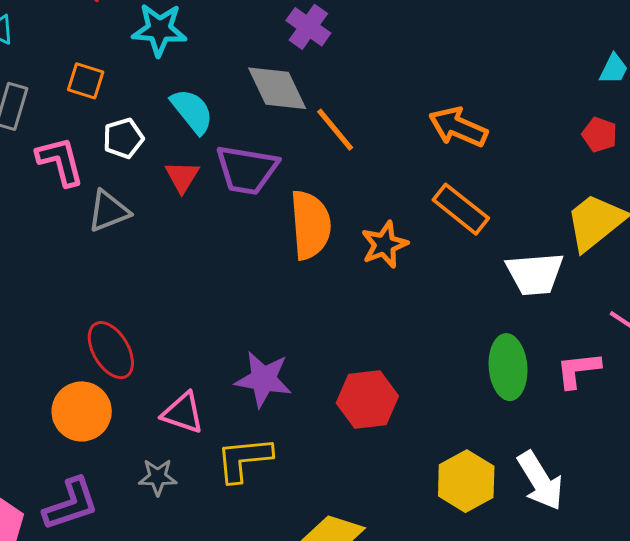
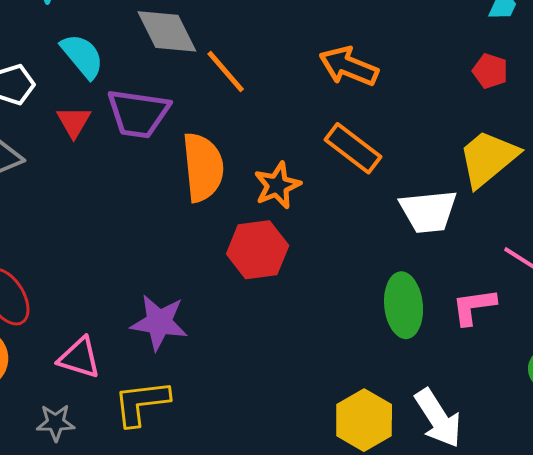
red hexagon: (367, 399) -> (258, 250), moved

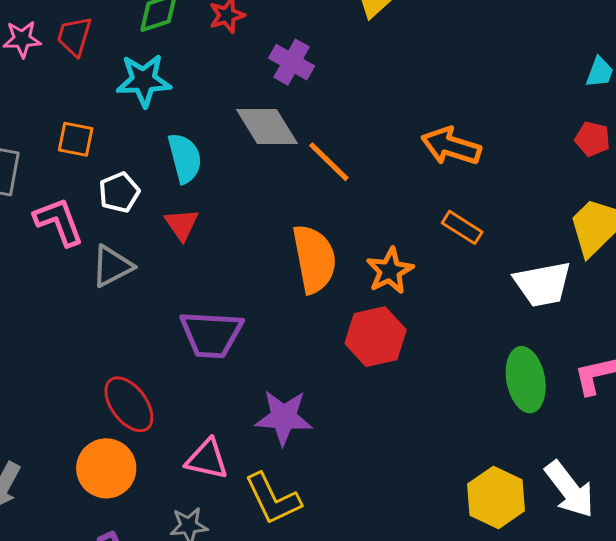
cyan semicircle: (82, 56) -> (185, 158), turned 30
purple trapezoid: (138, 113) -> (211, 334), moved
orange rectangle: (353, 148) -> (462, 227), size x0.7
yellow L-shape: (141, 403) -> (273, 499), turned -104

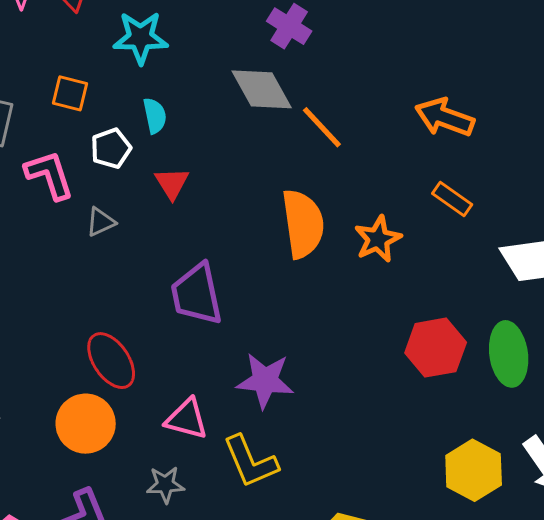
cyan semicircle: (185, 158) -> (155, 116), moved, size x0.7
gray triangle: (112, 266) -> (101, 222), size x0.7
purple trapezoid: (211, 334) -> (197, 294), turned 72
red hexagon: (376, 337) -> (436, 348), moved

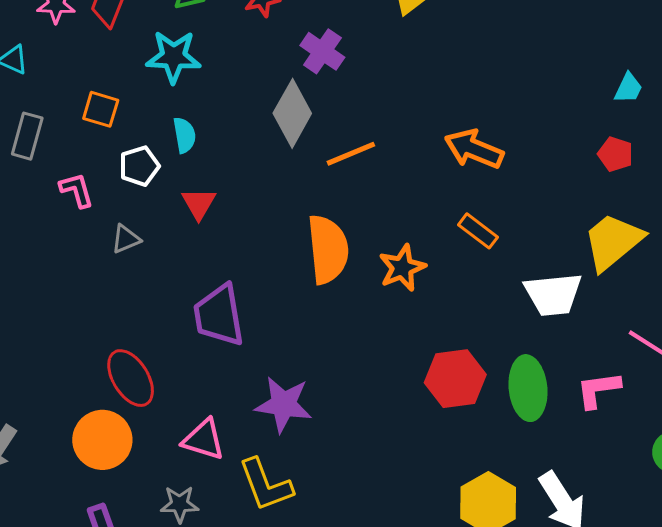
gray diamond: (262, 89) -> (292, 113), turned 56
orange line: (322, 127) -> (351, 154), turned -72
pink L-shape: (49, 175) -> (77, 190), size x0.7

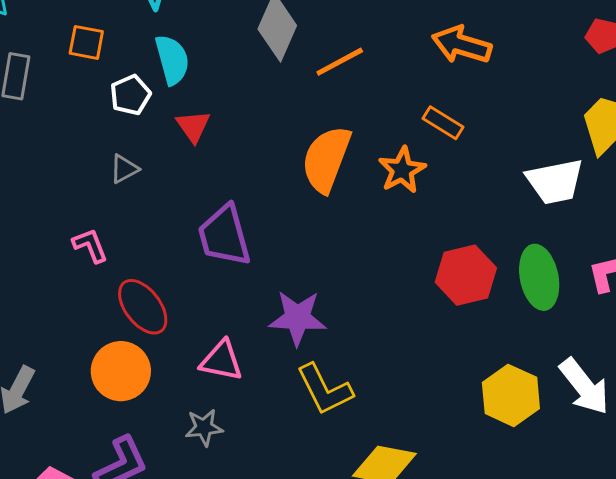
cyan semicircle: (184, 135) -> (172, 60), size x1.4
pink L-shape: (77, 190) -> (90, 245), moved
orange rectangle: (478, 231) -> (443, 123), moved
orange semicircle: (328, 249) -> (326, 159), turned -148
yellow L-shape: (266, 485) -> (324, 389), moved

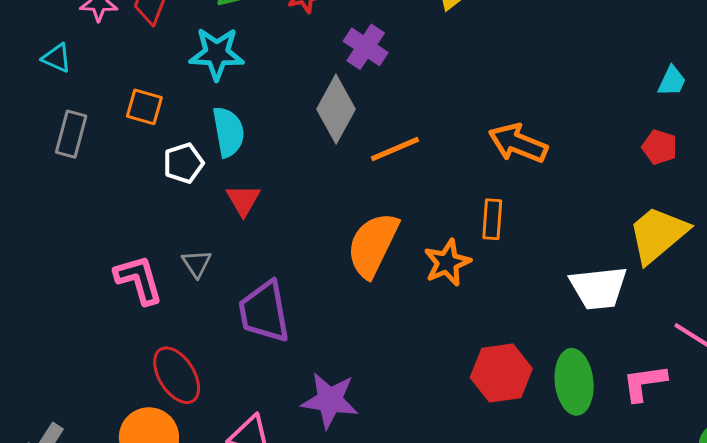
orange rectangle: (443, 123) -> (492, 219), turned 57
gray triangle: (124, 169) -> (197, 263), moved, turned -40
pink L-shape: (90, 245) -> (139, 280), moved, size x1.4

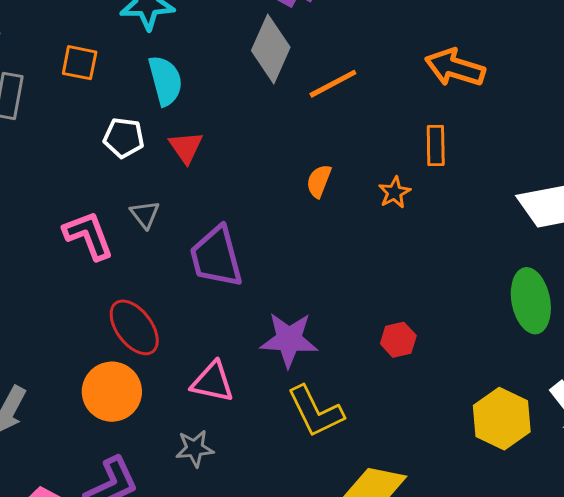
white pentagon: (183, 163) -> (124, 138), moved, turned 30
orange semicircle: (373, 245) -> (319, 181), size x0.5
orange star: (447, 263) -> (394, 193), size x0.7
red hexagon: (501, 373) -> (398, 340), moved, size x0.6

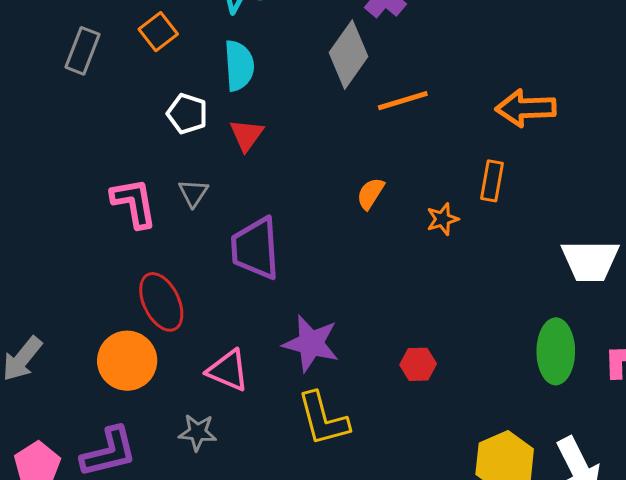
orange square: (80, 63) -> (158, 32), turned 30
orange arrow: (455, 68) -> (526, 108), turned -30

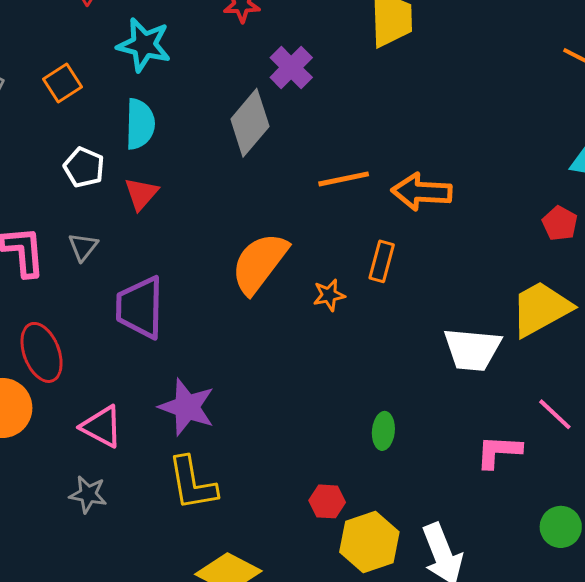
orange line: (403, 101) -> (344, 179), moved
orange semicircle: (370, 193) -> (259, 263), size x2.0
green ellipse: (556, 351) -> (383, 431), moved, size x0.6
red hexagon: (418, 364) -> (327, 501), moved
gray star: (198, 432) -> (88, 494), moved

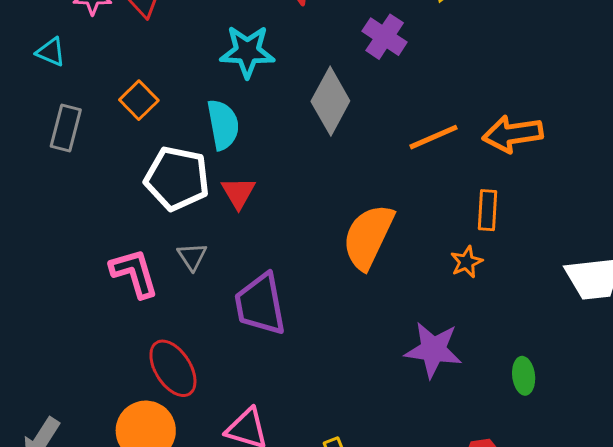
cyan star: (144, 45) -> (247, 51), moved
purple cross: (291, 67) -> (385, 37), moved
white pentagon: (84, 167) -> (177, 178), size x1.6
orange star: (329, 295) -> (466, 262), moved
purple star: (187, 407) -> (433, 350), moved

